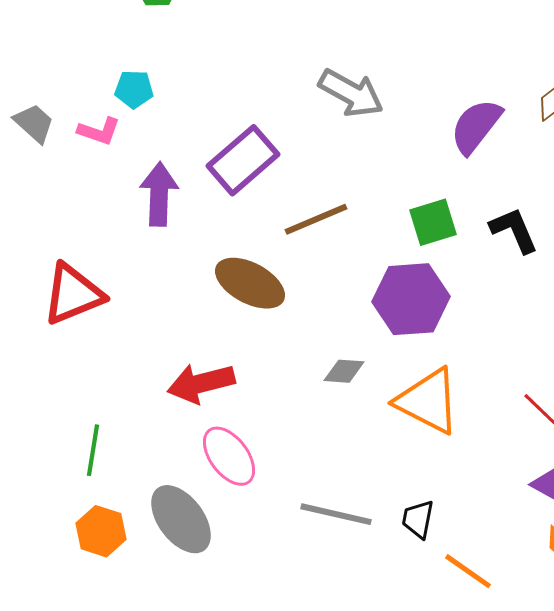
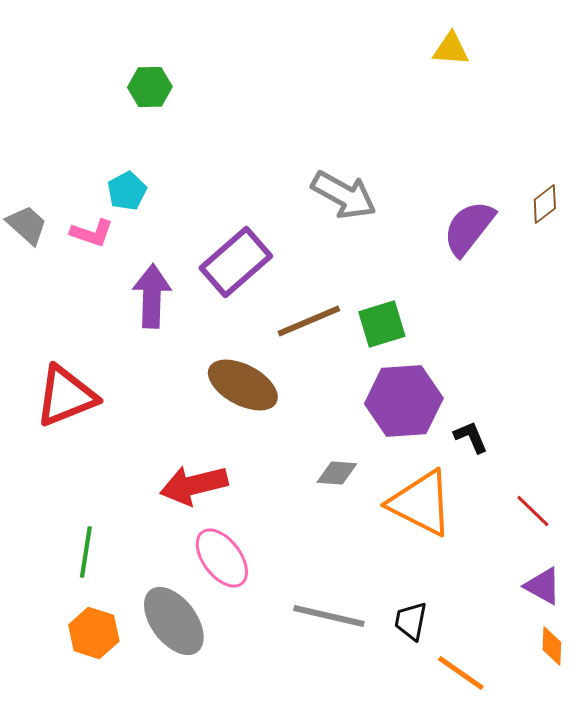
cyan pentagon: (134, 89) -> (127, 191), turned -30
green square: (433, 222) -> (382, 324), moved
black L-shape: (514, 230) -> (471, 437), moved, size x0.7

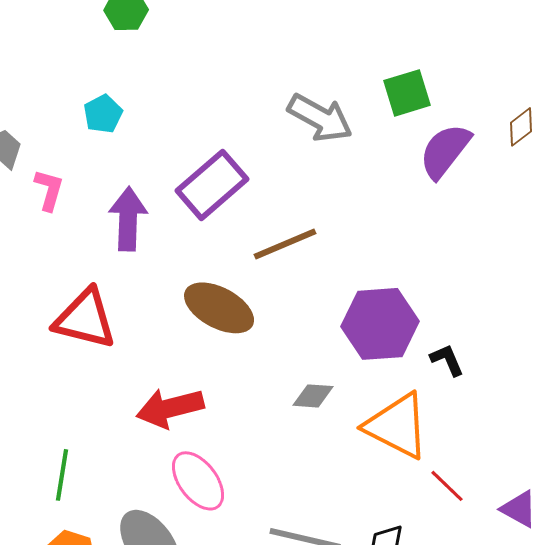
pink L-shape: (92, 233) -> (49, 190), moved, turned -93
green square: (382, 324) -> (407, 93), moved
red triangle: (66, 396) -> (85, 319), moved, turned 36
red line: (533, 511) -> (447, 486), moved

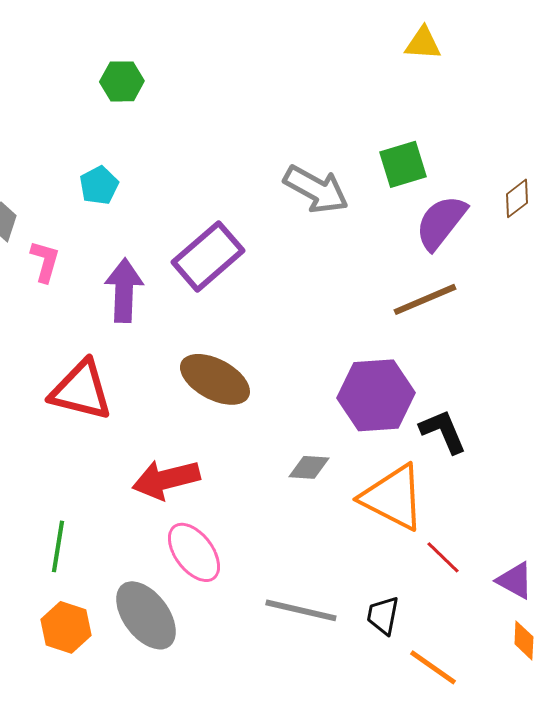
brown line: (285, 244) -> (425, 299), moved
black L-shape: (447, 360) -> (443, 431), size x1.4

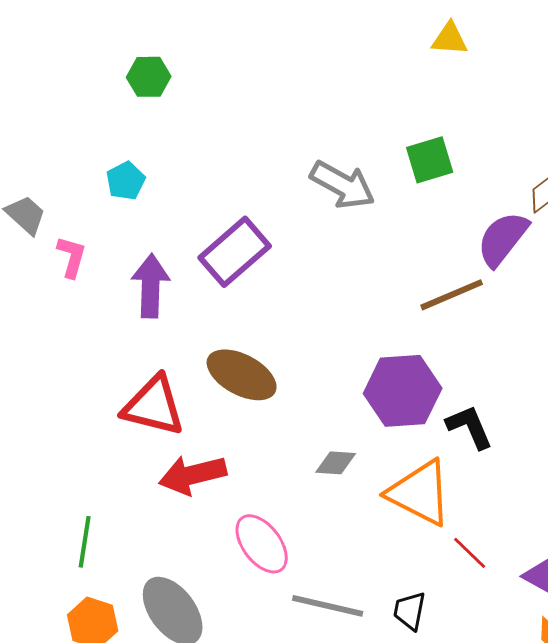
purple semicircle: (441, 222) -> (503, 239), moved
red triangle: (81, 390) -> (154, 406), moved
pink ellipse: (194, 552) -> (262, 544), moved

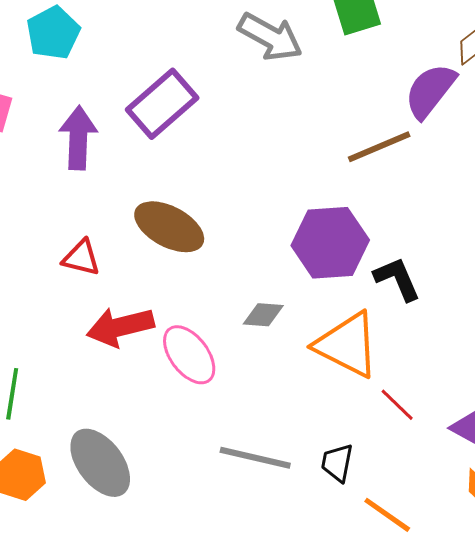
cyan pentagon: (126, 181) -> (53, 33), size x1.4
red triangle: (154, 406) -> (81, 258), size x0.6
pink ellipse: (262, 544) -> (189, 355), moved

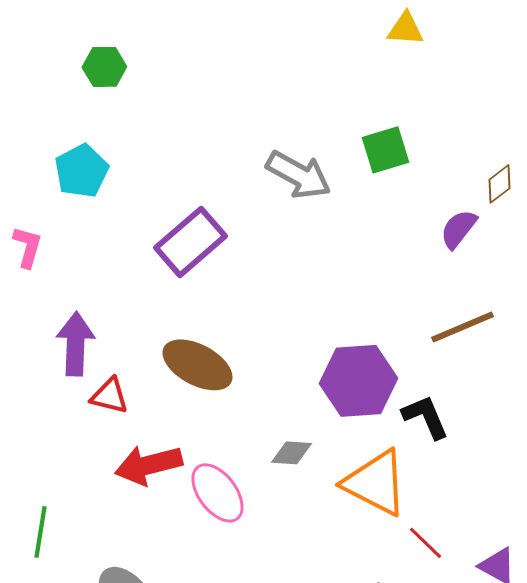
purple semicircle: (430, 91) -> (458, 229), size x0.7
purple arrow: (78, 138) -> (75, 344), moved
brown line: (379, 147) -> (462, 327), moved

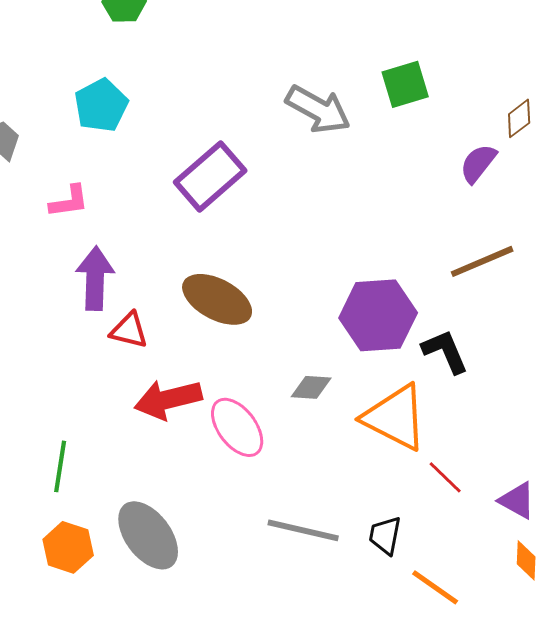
pink L-shape: (27, 247) -> (69, 201), moved, turned 66

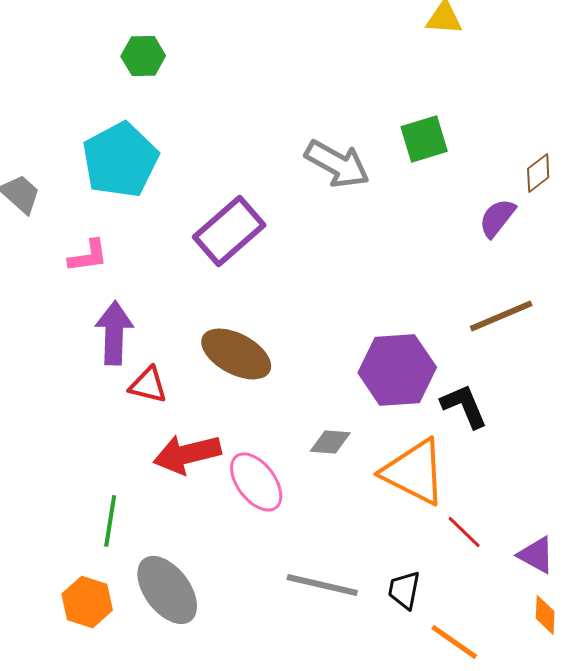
cyan pentagon: (101, 105) -> (120, 160), size x1.4
green line: (60, 466) -> (110, 521), moved

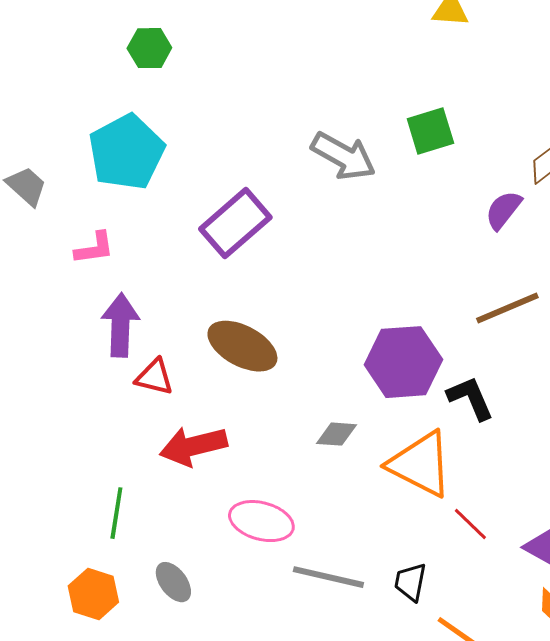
pink ellipse: (256, 482) -> (261, 521), moved, turned -38
gray ellipse: (167, 590) -> (173, 582), size x0.6

